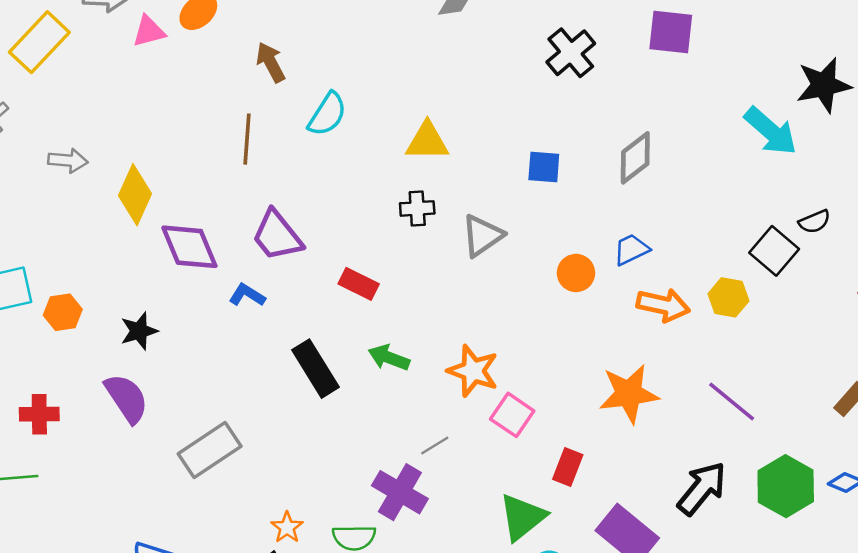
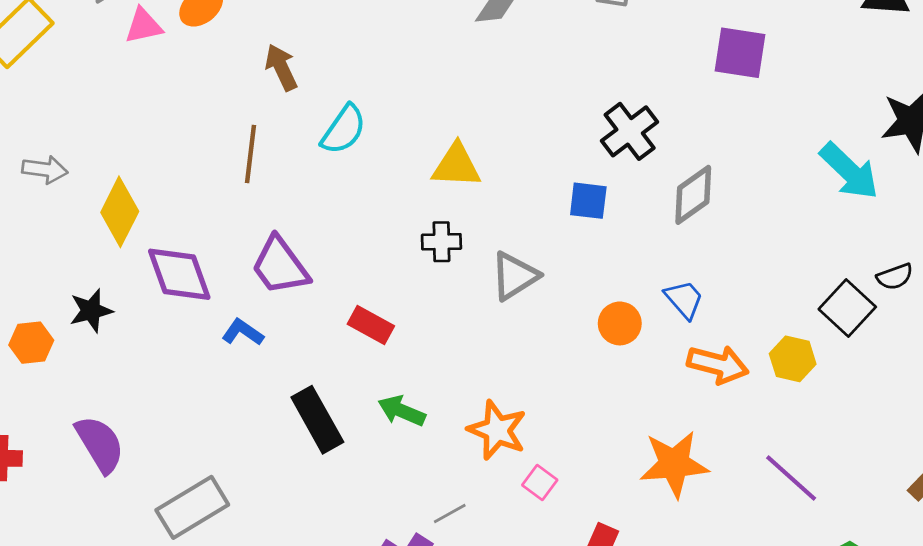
black cross: (571, 53) -> (630, 131), moved
blue trapezoid: (631, 249) -> (684, 299), turned 72
black star: (139, 331) -> (91, 311), moved
pink square: (512, 415) -> (540, 482), size x0.7

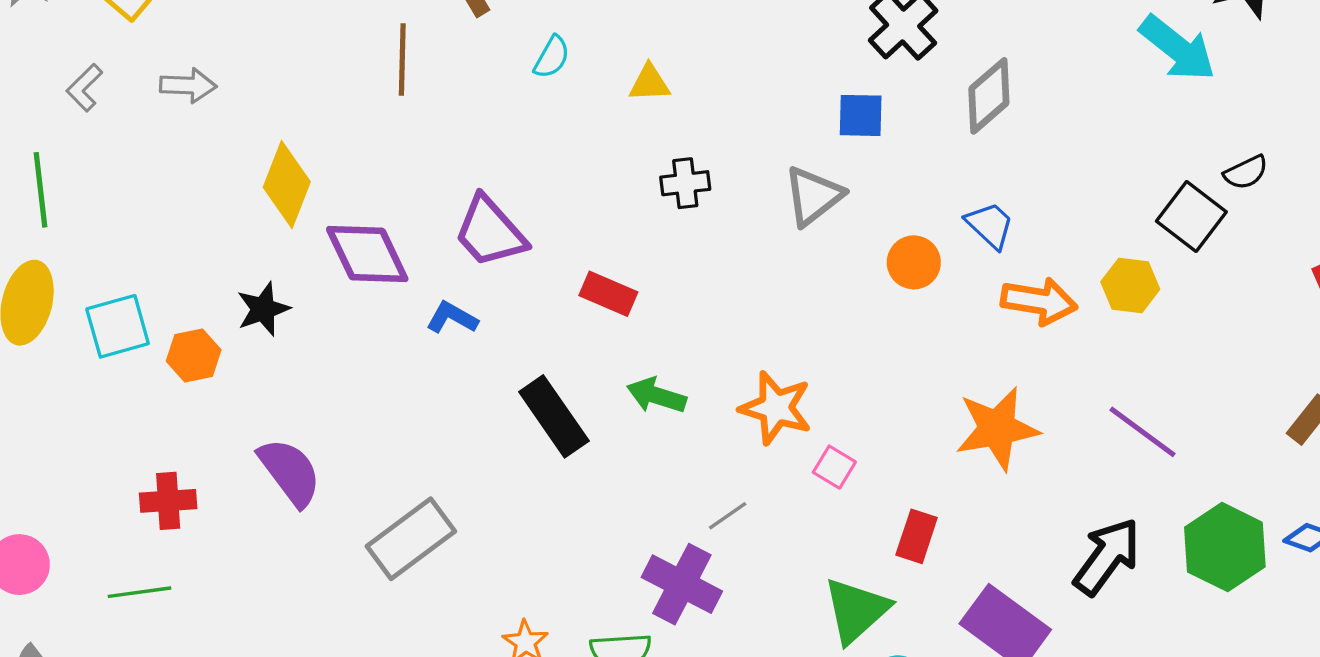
cyan semicircle: (344, 130) -> (552, 57), size x0.7
brown line: (251, 154) -> (402, 60), moved
yellow triangle: (456, 166) -> (649, 83), moved, size x0.7
gray arrow: (45, 170) -> (188, 85), moved
gray triangle: (514, 276) -> (813, 196), moved

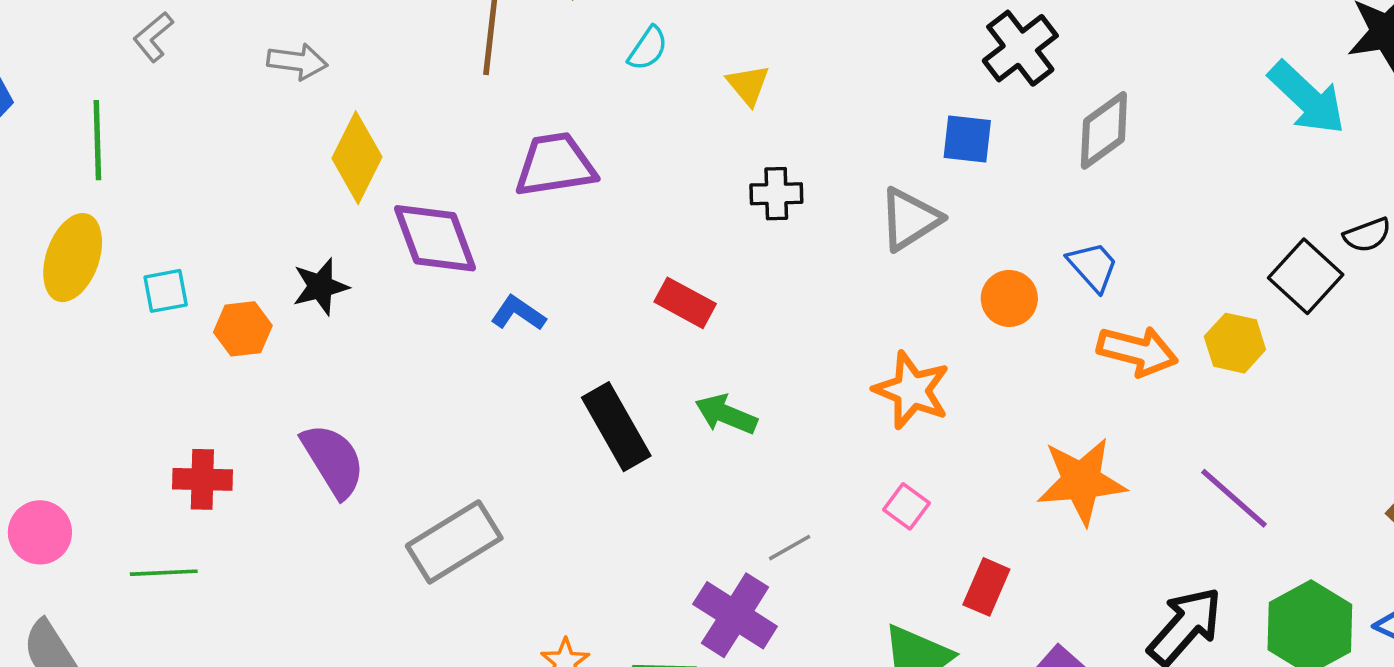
yellow triangle: (649, 83) -> (748, 85), turned 48
gray arrow: (188, 85) -> (297, 62), moved
purple trapezoid: (490, 232) -> (555, 165), moved, turned 118
cyan square: (118, 326) -> (166, 291), size x0.7
orange star: (776, 408) -> (912, 390), moved

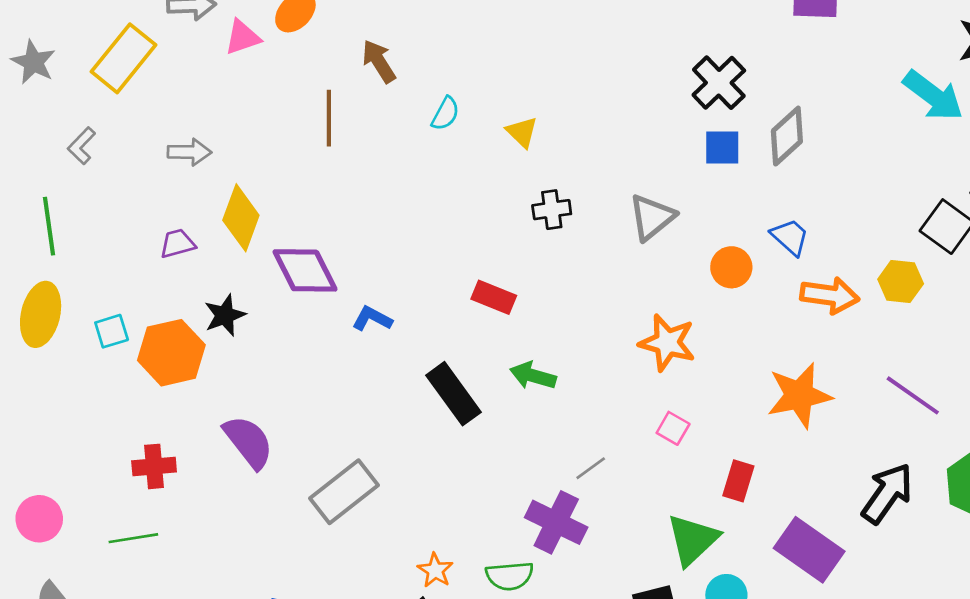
blue square: (967, 139) -> (722, 147), moved
purple trapezoid: (555, 165) -> (177, 244), moved, size x0.6
orange hexagon: (243, 329) -> (171, 353), size x1.6

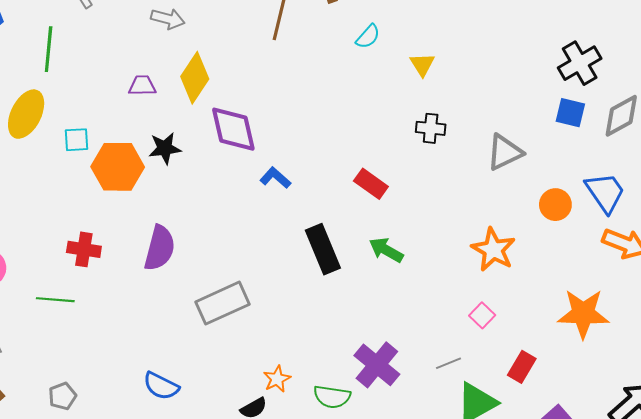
blue trapezoid: (790, 237) -> (605, 192), size x1.4
purple semicircle: (248, 442) -> (160, 248), turned 39
gray line: (591, 468) -> (448, 363), moved

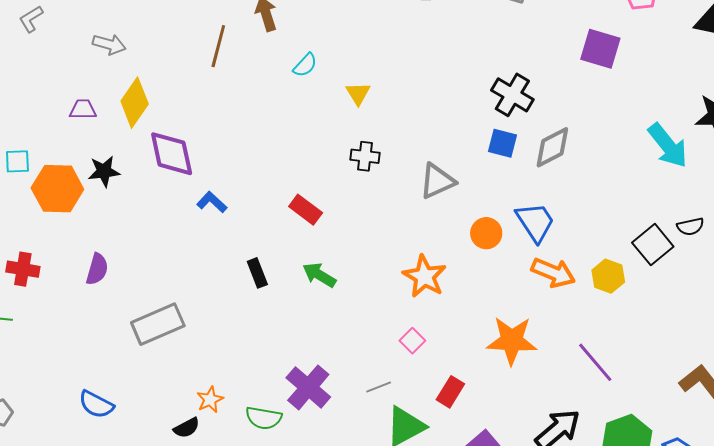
black cross: (580, 63) -> (512, 95), turned -30
purple semicircle: (160, 248) -> (97, 269), size x0.7
black rectangle: (323, 249) -> (257, 273), size x0.6

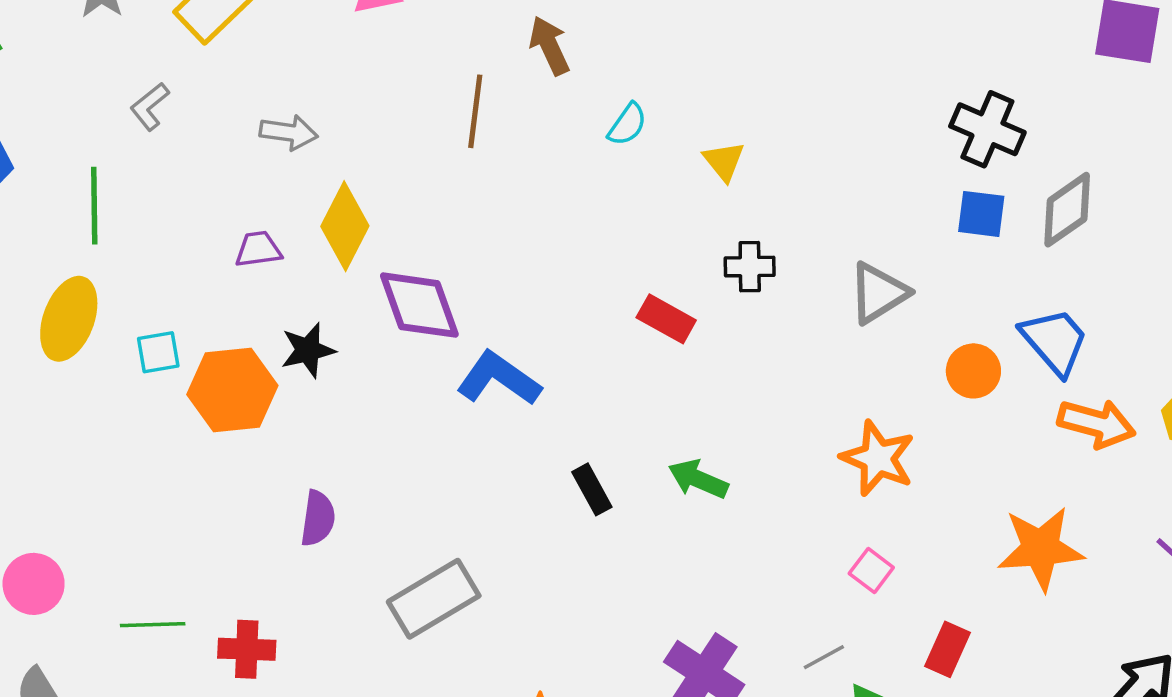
blue L-shape: (212, 202) -> (499, 379), size x1.6
red rectangle: (306, 210) -> (666, 319), moved
red cross: (23, 269) -> (247, 649), moved

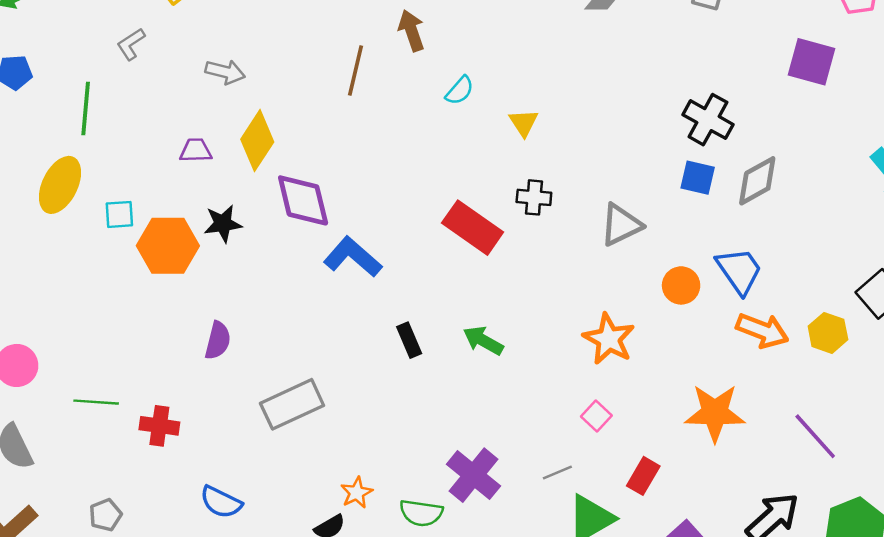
red rectangle: (666, 319) -> (473, 228), size x1.5

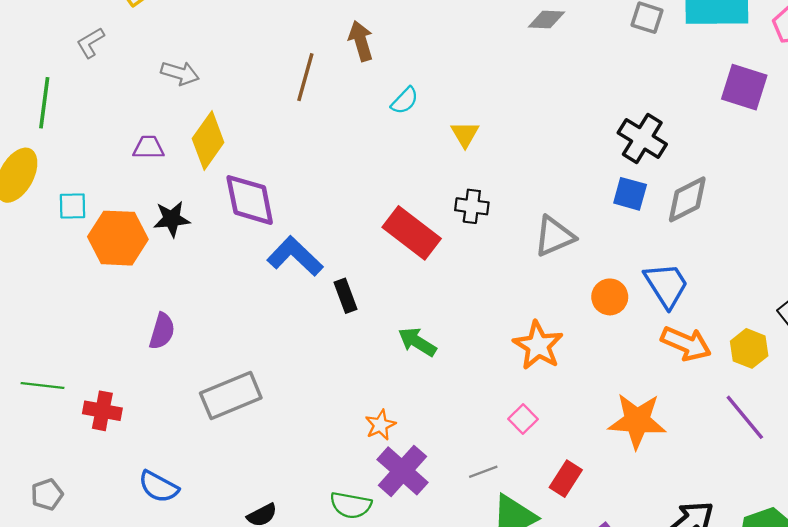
black rectangle: (409, 340) -> (345, 296), moved
purple line: (815, 436) -> (745, 417), moved
orange star: (357, 493) -> (380, 425), moved

